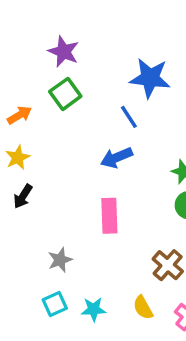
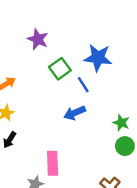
green square: (65, 94) -> (60, 69), moved
pink rectangle: (109, 216) -> (53, 163), moved

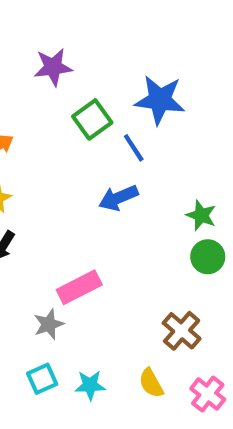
purple star: (38, 39) -> (53, 67), turned -30
pink rectangle: (53, 163) -> (79, 287), turned 65

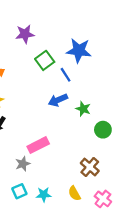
green star: (201, 215) -> (83, 109), moved

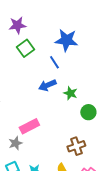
green square: (45, 60) -> (25, 48), moved
brown cross: (90, 167) -> (76, 146), turned 30

